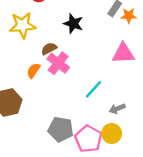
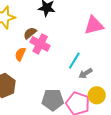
gray arrow: (117, 109) -> (85, 73), moved

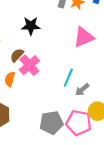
pink cross: (40, 44) -> (29, 65), turned 30

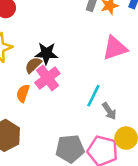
black star: (31, 26) -> (46, 53), moved
gray arrow: (82, 90) -> (109, 111), turned -88

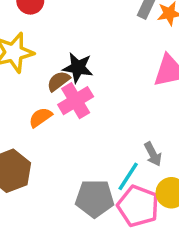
orange semicircle: (23, 93) -> (40, 117), turned 30
cyan line: (93, 96) -> (128, 176), moved

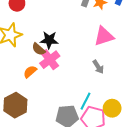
brown semicircle: (58, 81) -> (39, 49), turned -96
gray arrow: (153, 154) -> (98, 67), moved

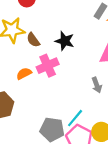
black star: (49, 40) -> (65, 41), moved
brown semicircle: (39, 49) -> (33, 40), moved

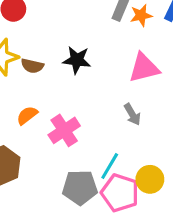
brown semicircle: (33, 40) -> (32, 66), turned -32
pink cross: (48, 66) -> (64, 130), moved

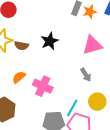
black star: (77, 60) -> (50, 41), turned -30
pink cross: (64, 130) -> (43, 86), turned -30
yellow circle: (150, 179) -> (97, 102), moved

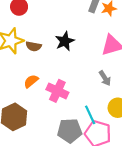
cyan line: (72, 108) -> (90, 115), turned -54

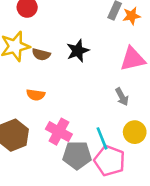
orange semicircle: (31, 81) -> (36, 95), turned -136
pink cross: (57, 91) -> (59, 132), moved

